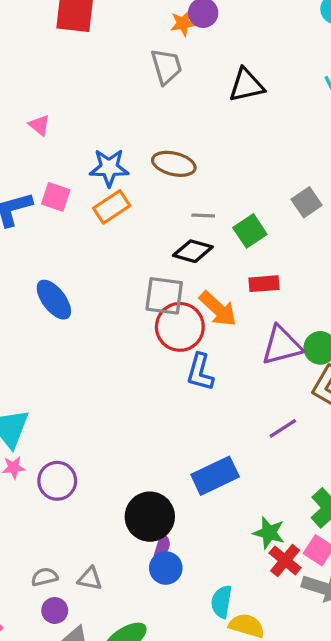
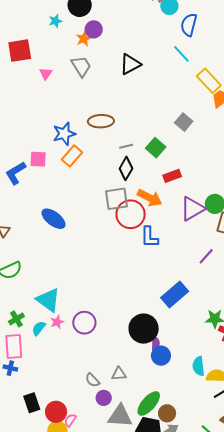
pink triangle: (39, 125) -> (46, 74), moved, turned 40
black diamond: (193, 251) -> (126, 168), turned -60
gray semicircle: (45, 577) -> (92, 380), turned -105

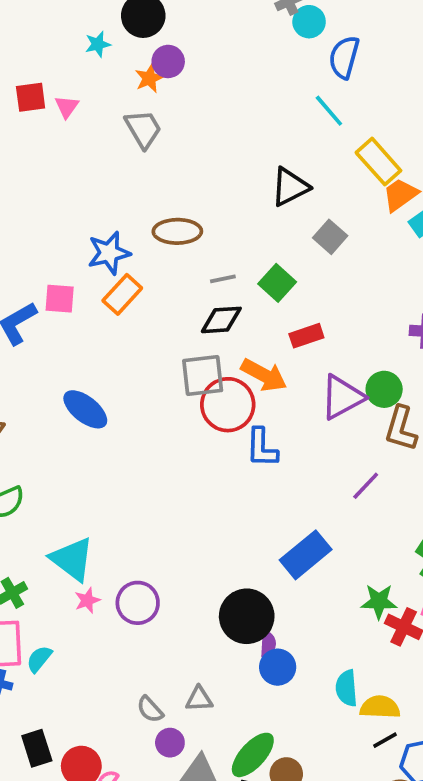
red square: (20, 51) -> (31, 97), size x0.7
black triangle: (130, 64) -> (290, 187), moved
pink triangle: (46, 74) -> (67, 107), moved
black diamond: (126, 168) -> (221, 320), turned 55
cyan semicircle: (39, 328) -> (39, 659), moved

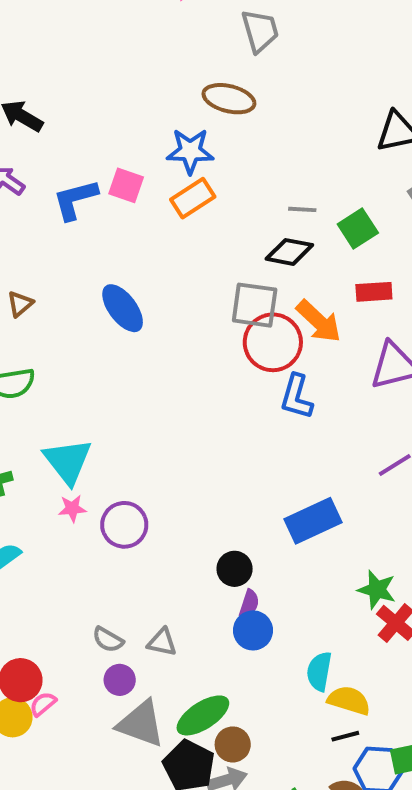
brown ellipse: (177, 231) -> (229, 99), moved
black circle: (247, 616) -> (235, 569), size x0.6
gray semicircle: (150, 709) -> (108, 640), turned -32

